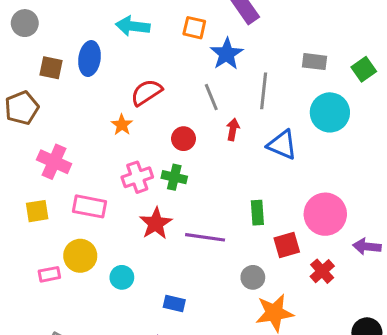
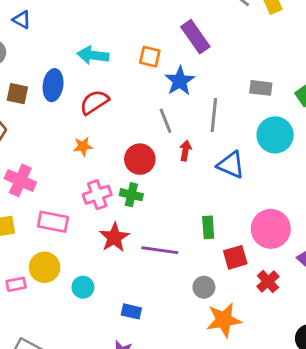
red semicircle: (147, 92) -> (94, 102), moved
orange star: (122, 125) -> (83, 146), turned 30
red circle: (183, 139) -> (140, 159), size x1.4

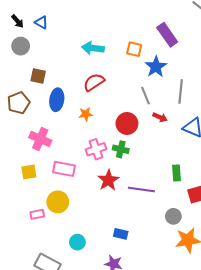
blue ellipse: (53, 85) -> (57, 100), moved
red arrow: (185, 151) -> (160, 117), turned 104
cyan circle: (83, 287) -> (77, 242), moved

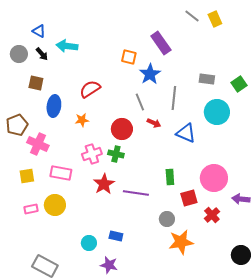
black arrow: (18, 21) -> (42, 54), moved
cyan arrow: (93, 48) -> (67, 46), moved
brown pentagon: (19, 103) -> (17, 125), moved
pink rectangle: (37, 214) -> (31, 209), moved
cyan circle: (77, 242) -> (89, 243), moved

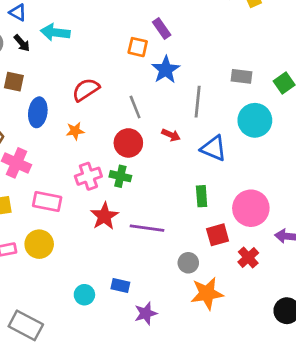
purple rectangle: (161, 43) -> (162, 28), moved, size x0.7
gray line: (140, 102) -> (135, 107), moved
green rectangle: (170, 177) -> (202, 196), moved
purple star: (109, 265) -> (146, 313), moved, turned -30

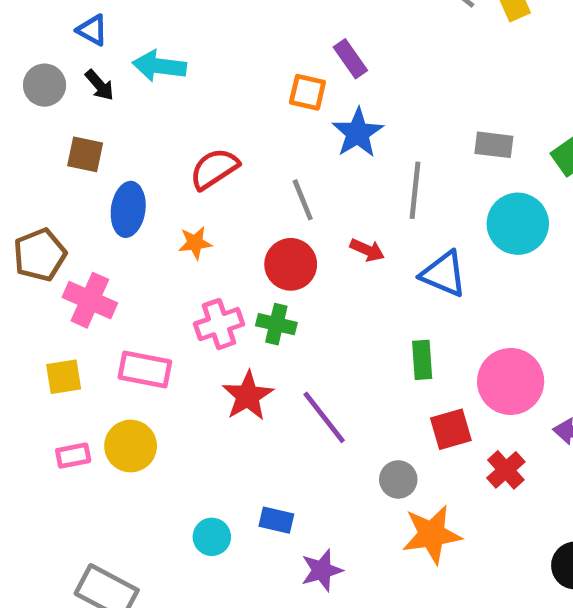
purple line: (147, 228) -> (324, 417), turned 44

